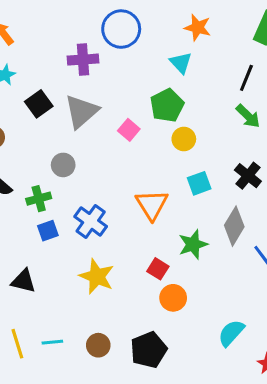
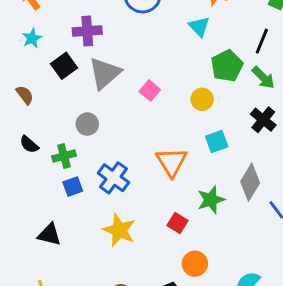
purple cross: (83, 60) -> (87, 31), moved
green pentagon: (167, 105) -> (227, 66), moved
black cross: (248, 176) -> (263, 120), moved
orange circle: (173, 298) -> (195, 264), moved

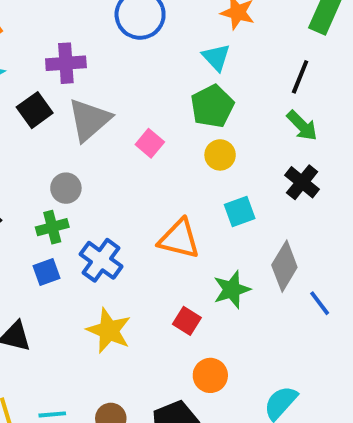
green pentagon: (227, 66) -> (212, 106), moved
green cross: (64, 156) -> (52, 227), moved
orange triangle: (172, 162) -> (179, 239), turned -44

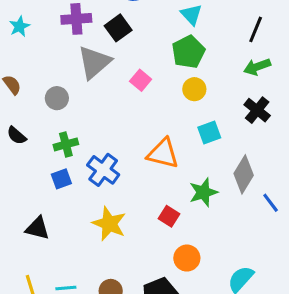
black square: (35, 110) -> (118, 28), moved
green arrow: (302, 126) -> (257, 67), turned 115
gray circle: (66, 188) -> (57, 98), moved

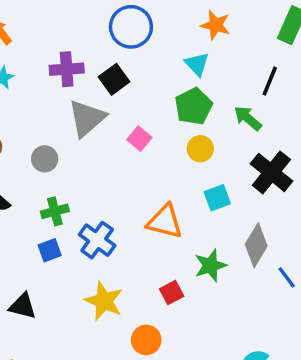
green arrow: (257, 67) -> (248, 118), moved, turned 60
black cross: (257, 110) -> (271, 172), size x1.4
red square: (169, 216) -> (172, 293), turned 30
orange circle: (187, 258) -> (146, 340), moved

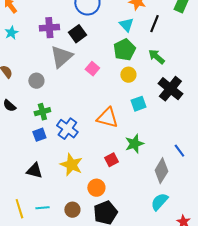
black line: (270, 81) -> (154, 24), moved
gray diamond: (256, 245) -> (161, 171), moved
black triangle: (23, 306) -> (34, 171), moved

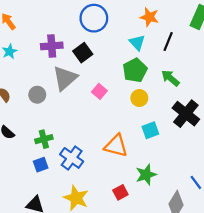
gray circle: (36, 81) -> (37, 95), moved

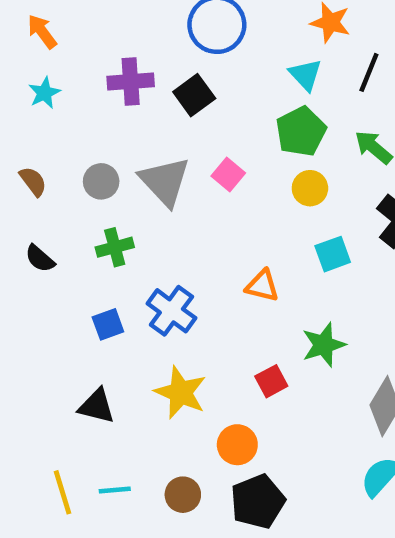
gray triangle: (65, 78) -> (165, 181), moved, turned -32
green cross: (44, 139) -> (115, 247), moved
orange triangle: (116, 146) -> (262, 286), size x0.7

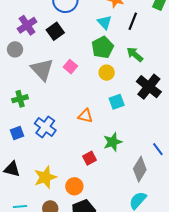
purple cross: (131, 81) -> (27, 25), turned -30
gray circle: (101, 181) -> (15, 49), moved
yellow star: (181, 392) -> (45, 177), moved, turned 30

